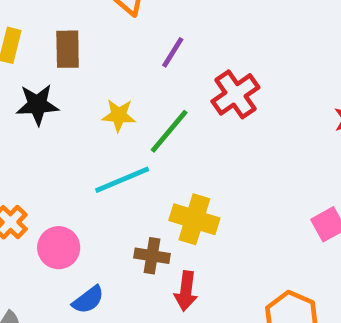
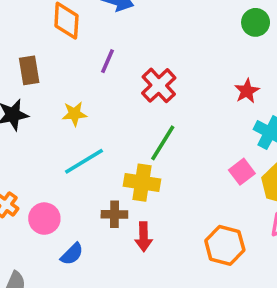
green line: (169, 131) -> (163, 143), moved

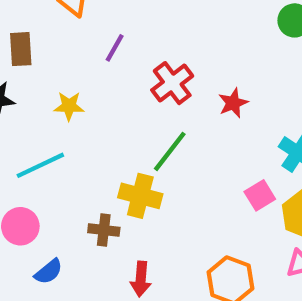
red star: (247, 91) -> (233, 103), moved
cyan line: (84, 161) -> (40, 165), moved
red arrow: (144, 237) -> (141, 279), moved

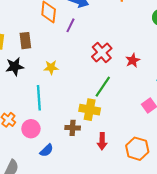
purple line: (115, 48) -> (71, 25), moved
cyan line: (40, 165) -> (39, 98), turned -65
red arrow: (141, 279) -> (102, 141), moved

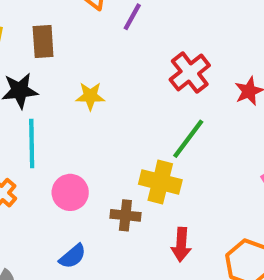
cyan line: (39, 98) -> (32, 143), moved
pink circle: (31, 129) -> (70, 192), moved

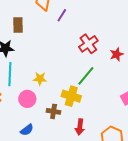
yellow star: (90, 96) -> (40, 79), moved

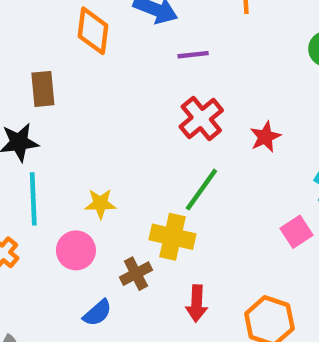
purple line: (62, 15) -> (193, 55), moved, turned 56
brown cross: (54, 111) -> (136, 274), turned -32
blue semicircle: (27, 130) -> (97, 313), moved

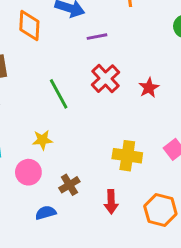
green line: (201, 190) -> (59, 94), moved, turned -60
yellow cross: (173, 237) -> (127, 156), moved
blue semicircle: (97, 313) -> (46, 213), turned -150

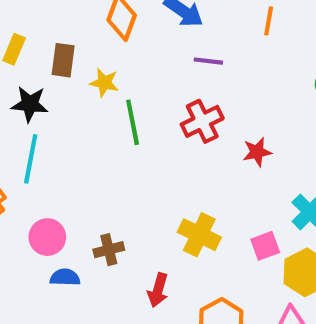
yellow star: (42, 140) -> (104, 83), moved
pink circle: (28, 172) -> (47, 237), moved

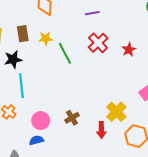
yellow cross: (199, 235) -> (116, 112), moved, turned 36
blue semicircle: (65, 277) -> (36, 140), moved

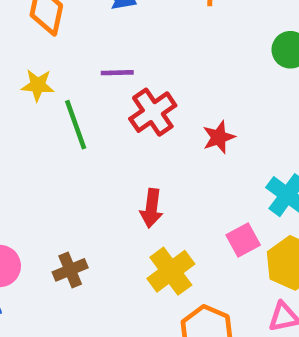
purple line: (92, 13) -> (117, 73), moved
red arrow: (101, 130) -> (151, 208), moved

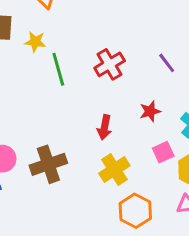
purple line: (117, 73) -> (167, 63), moved, turned 50
red star: (219, 137) -> (150, 111), moved
brown cross: (70, 270) -> (48, 164), size x1.6

